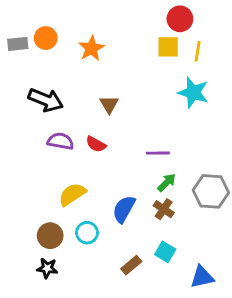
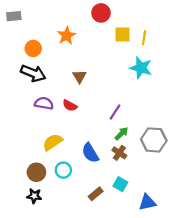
red circle: (180, 19) -> (101, 13), moved
orange circle: (46, 38) -> (33, 48), moved
gray rectangle: (18, 44) -> (14, 16), moved
purple line: (158, 153) -> (115, 112), turned -56
blue semicircle: (124, 209) -> (90, 153), turned -60

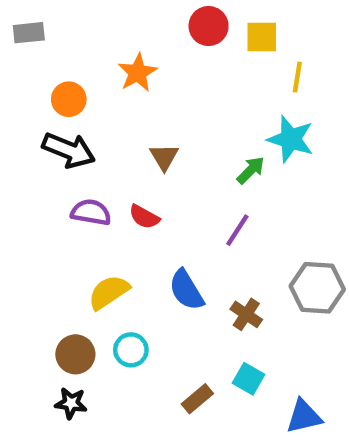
yellow square: (123, 34) -> (262, 37), moved
green arrow: (121, 133) -> (251, 170), moved
blue semicircle: (90, 153) -> (186, 290), moved

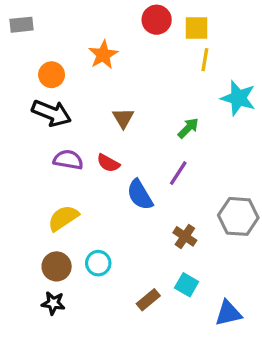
yellow line: (297, 77) -> (205, 60), moved
cyan star: (291, 139) -> (238, 98), moved
blue semicircle: (186, 290) -> (140, 195), moved
yellow semicircle: (109, 292) -> (63, 218), moved

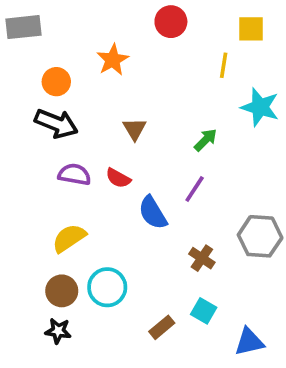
gray rectangle: (22, 25) -> (24, 27), size x1.4
yellow square: (197, 28) -> (251, 29), moved
cyan circle: (98, 263) -> (107, 287), size x1.4

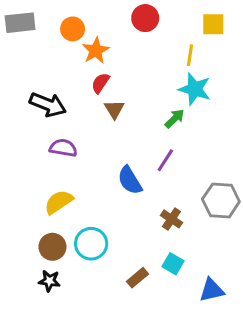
orange circle: (56, 82) -> (73, 29), moved
cyan star: (260, 107) -> (195, 89), moved
red semicircle: (118, 178) -> (100, 83), moved, turned 95

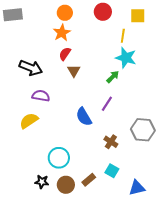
red circle: (145, 18) -> (103, 12), moved
orange circle: (73, 29) -> (65, 13), moved
yellow semicircle: (59, 202) -> (29, 121), moved
brown circle: (52, 247) -> (66, 185), moved
black star: (49, 281) -> (42, 182), moved

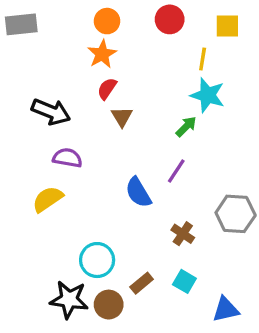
brown rectangle: (89, 180) -> (142, 283), moved
black star: (42, 182) -> (69, 300), size x1.6

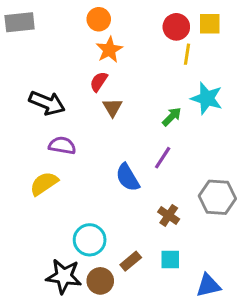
red circle: (170, 19) -> (176, 27), moved
orange star: (102, 54) -> (109, 50), moved
cyan star: (208, 95) -> (207, 98), moved
cyan square: (184, 281) -> (170, 260), turned -30

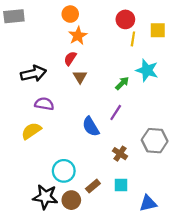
yellow square: (210, 24) -> (158, 30), moved
black arrow: (47, 103) -> (33, 74), turned -35

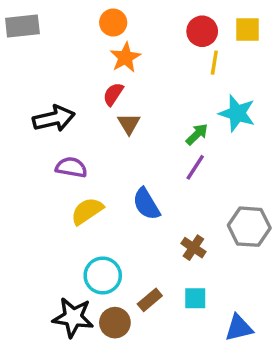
yellow square: (158, 30) -> (248, 30), moved
purple line: (116, 112) -> (195, 167), moved
yellow semicircle: (31, 131) -> (87, 211), moved

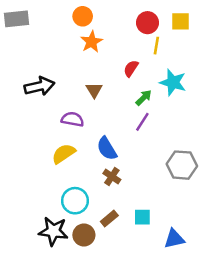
red semicircle: (113, 94) -> (131, 68), moved
purple semicircle: (71, 167) -> (72, 119), moved
brown cross: (193, 248) -> (112, 176), moved

